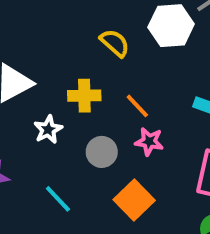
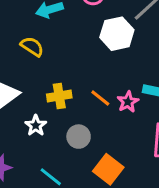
yellow semicircle: (115, 43) -> (32, 47), moved
pink star: (149, 142) -> (128, 102), moved, turned -30

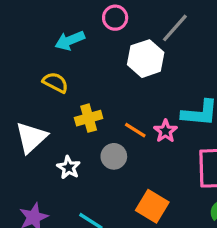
yellow cross: (59, 96) -> (89, 118), moved
gray circle: (79, 137) -> (114, 156), moved

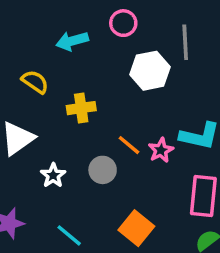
gray line: (175, 28) -> (185, 42), turned -52
yellow semicircle: (55, 82) -> (35, 82), moved
yellow cross: (89, 118) -> (81, 108), moved

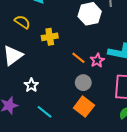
gray circle: (103, 170) -> (83, 83), moved
white star: (53, 175) -> (31, 85), moved

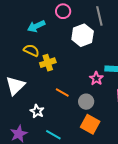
yellow semicircle: (22, 22) -> (31, 50), moved
orange line: (78, 58) -> (62, 93), moved

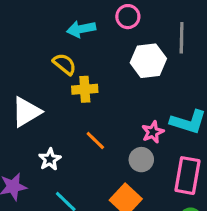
gray circle: (86, 102) -> (141, 160), moved

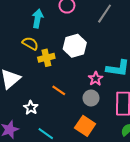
cyan arrow: (81, 29) -> (38, 19), turned 120
gray line: (182, 38) -> (105, 14), turned 42
white hexagon: (148, 61) -> (75, 46), moved

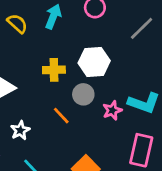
yellow semicircle: (30, 43) -> (17, 24), moved
gray circle: (91, 98) -> (83, 94), moved

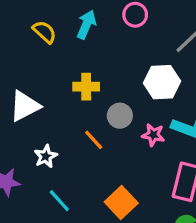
white hexagon: (94, 62) -> (162, 82), moved
pink star: (112, 110) -> (153, 135), turned 30

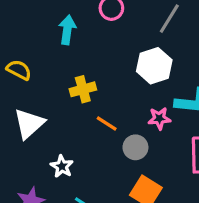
yellow semicircle: (45, 32) -> (19, 70), moved
gray circle: (120, 116) -> (135, 147), moved
orange line: (94, 140) -> (107, 123), moved

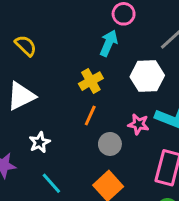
cyan arrow: (67, 30) -> (109, 43), moved
yellow cross: (83, 89) -> (91, 81), moved, turned -30
orange line: (107, 123) -> (90, 115), turned 66

